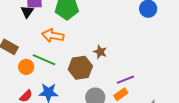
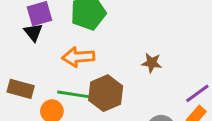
brown hexagon: (80, 68) -> (106, 93), moved

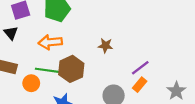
black triangle: (33, 32) -> (11, 33), moved

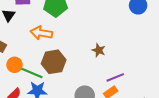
brown star: (105, 46) -> (99, 50), moved
green line: (48, 70) -> (31, 73), moved

